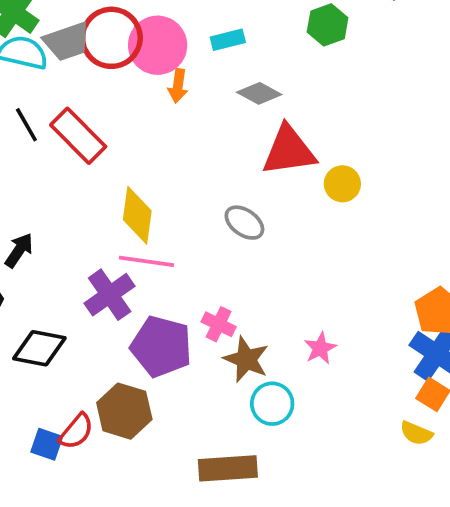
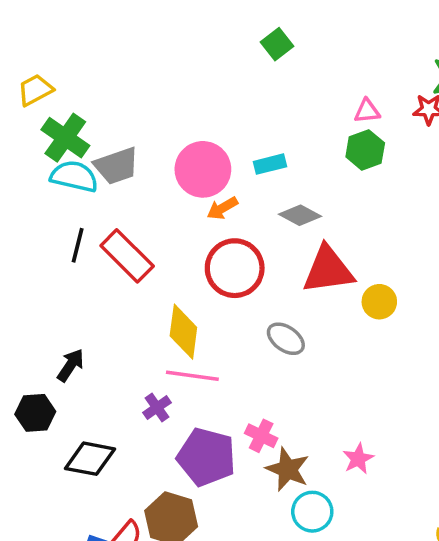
red circle: (111, 38) -> (235, 268), moved
orange arrow: (178, 86) -> (222, 208), turned 52
black line: (26, 125) -> (78, 245), turned 44
purple cross: (110, 295) -> (157, 408), size x0.6

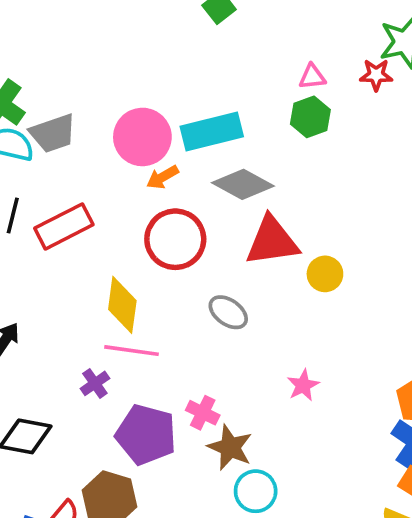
cyan rectangle: (270, 164) -> (212, 132), size x1.8
gray diamond: (300, 215) -> (243, 184), size x1.4
red rectangle: (127, 256) -> (64, 226), turned -72
pink star: (358, 459) -> (303, 385), moved

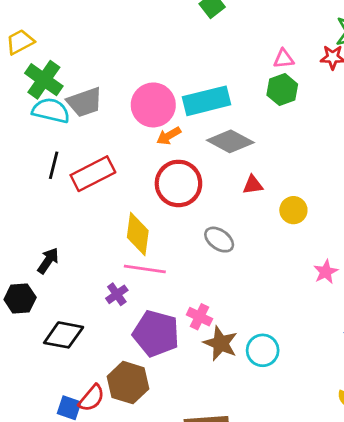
red triangle: (272, 241) -> (253, 185), size x0.5
pink star: (303, 385) -> (326, 272), moved
cyan circle: (256, 491) -> (263, 350), moved

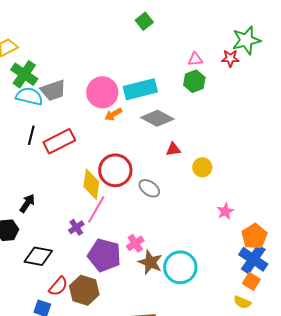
red circle: (178, 183) -> (115, 170), moved
pink line: (145, 269) -> (96, 209), turned -68
pink cross: (200, 317) -> (135, 243), turned 30
cyan circle: (263, 350) -> (180, 267), size x1.4
red semicircle: (92, 398) -> (58, 286), moved

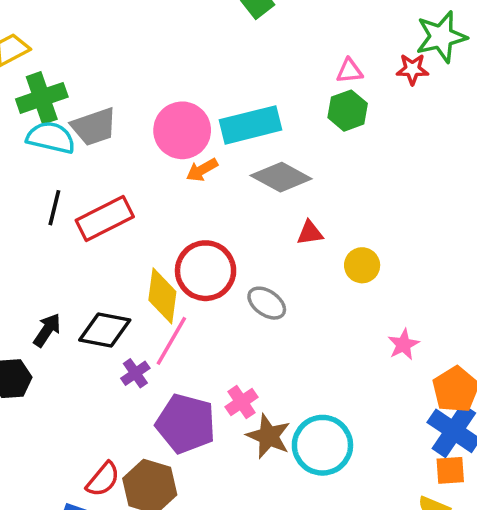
green cross: (24, 74) -> (42, 98), turned 36
black diamond: (38, 256) -> (105, 330), moved
orange square: (251, 281) -> (450, 470), turned -36

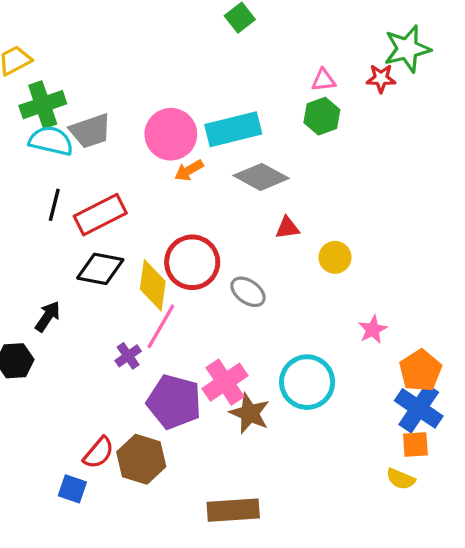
black diamond: (105, 330) -> (100, 269), moved
pink cross: (242, 402) -> (225, 382), size x1.5
cyan circle: (322, 445) -> (307, 382), moved

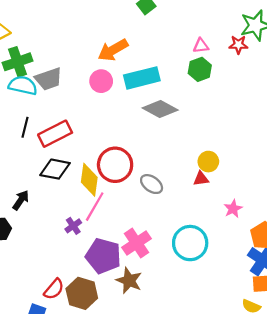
pink circle: (171, 134) -> (101, 81), size x0.7
orange arrow: (189, 170) -> (113, 50), moved, size x1.6
red triangle: (287, 228) -> (201, 179), moved
brown star: (250, 413) -> (129, 281), moved

